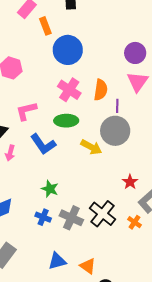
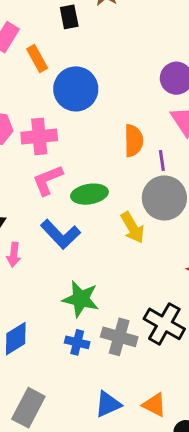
pink cross: (69, 90) -> (39, 136), moved, turned -30
pink L-shape: (26, 111) -> (48, 180), moved
yellow arrow: (91, 147) -> (133, 228), turned 40
green star: (50, 189) -> (81, 299), size x1.4

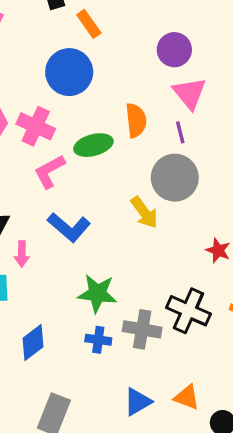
orange rectangle: (37, 58) -> (89, 24), moved
pink cross: (39, 136) -> (36, 126), turned 36
purple line: (162, 160) -> (180, 132), moved
green ellipse: (89, 194) -> (93, 145), moved

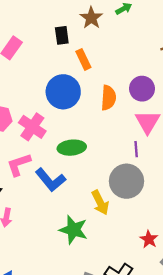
orange semicircle: (136, 120) -> (108, 98), moved
pink L-shape: (49, 171) -> (19, 165), moved
blue L-shape: (69, 227) -> (50, 180), moved
green star: (97, 293) -> (73, 230), moved

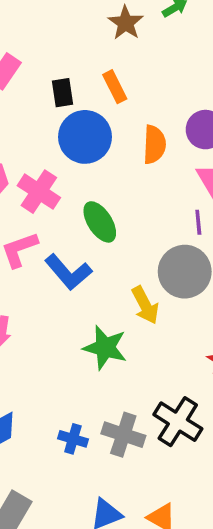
black rectangle: (62, 35) -> (62, 93), moved
green ellipse: (72, 148) -> (100, 222), turned 64

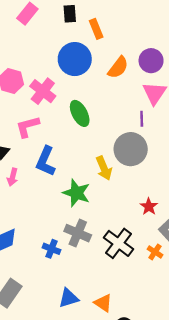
black rectangle: (62, 93) -> (70, 14), moved
orange semicircle: (154, 144) -> (118, 67), turned 30
blue L-shape: (68, 272) -> (46, 161), moved, turned 60
gray cross: (123, 435) -> (78, 233), moved

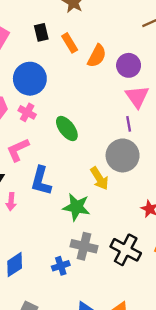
blue circle: (75, 59) -> (30, 79), moved
orange semicircle: (118, 67) -> (97, 56), moved
pink cross: (43, 91) -> (27, 112), size x0.7
blue cross: (51, 249) -> (61, 266), turned -30

